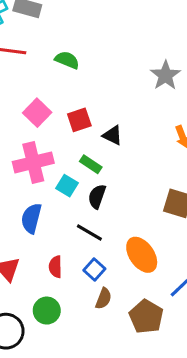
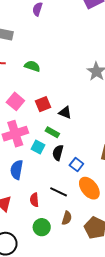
black line: (89, 233) -> (59, 192), moved
blue square: (94, 269) -> (76, 165), moved
green circle: (47, 311) -> (42, 227), moved

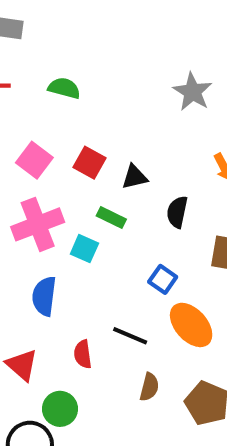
red square: (43, 104) -> (90, 163), turned -35
black triangle: (65, 113) -> (135, 177), turned -32
black semicircle: (58, 153) -> (177, 212), moved
green circle: (42, 227) -> (60, 409), moved

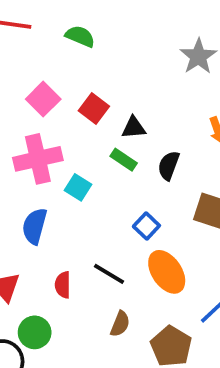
green rectangle: (111, 218) -> (124, 160), moved

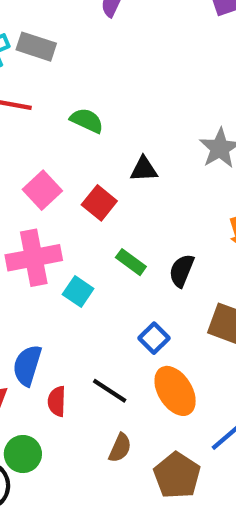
black triangle: (134, 128) -> (144, 169), moved
blue semicircle: (35, 226) -> (27, 365), moved

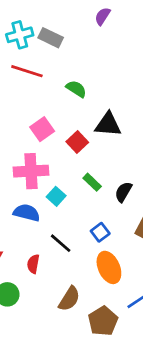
black triangle: (144, 169) -> (108, 124), size x1.5
blue semicircle: (27, 365) -> (27, 213), moved, turned 80
black line: (110, 391) -> (61, 243), moved
brown semicircle: (120, 448) -> (69, 299), size x1.4

